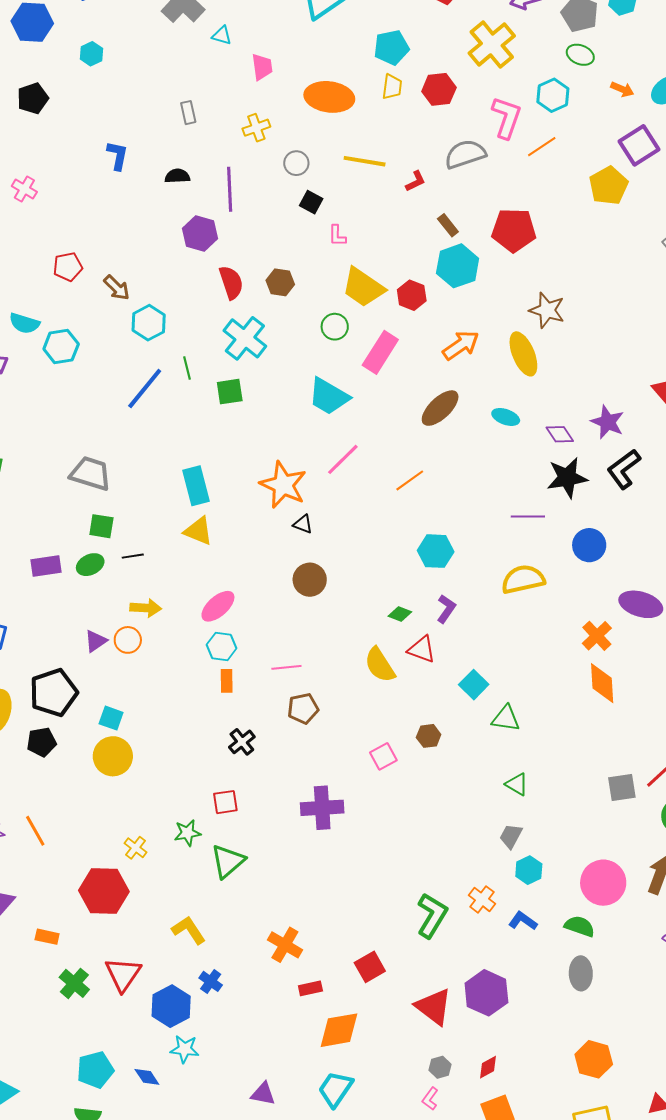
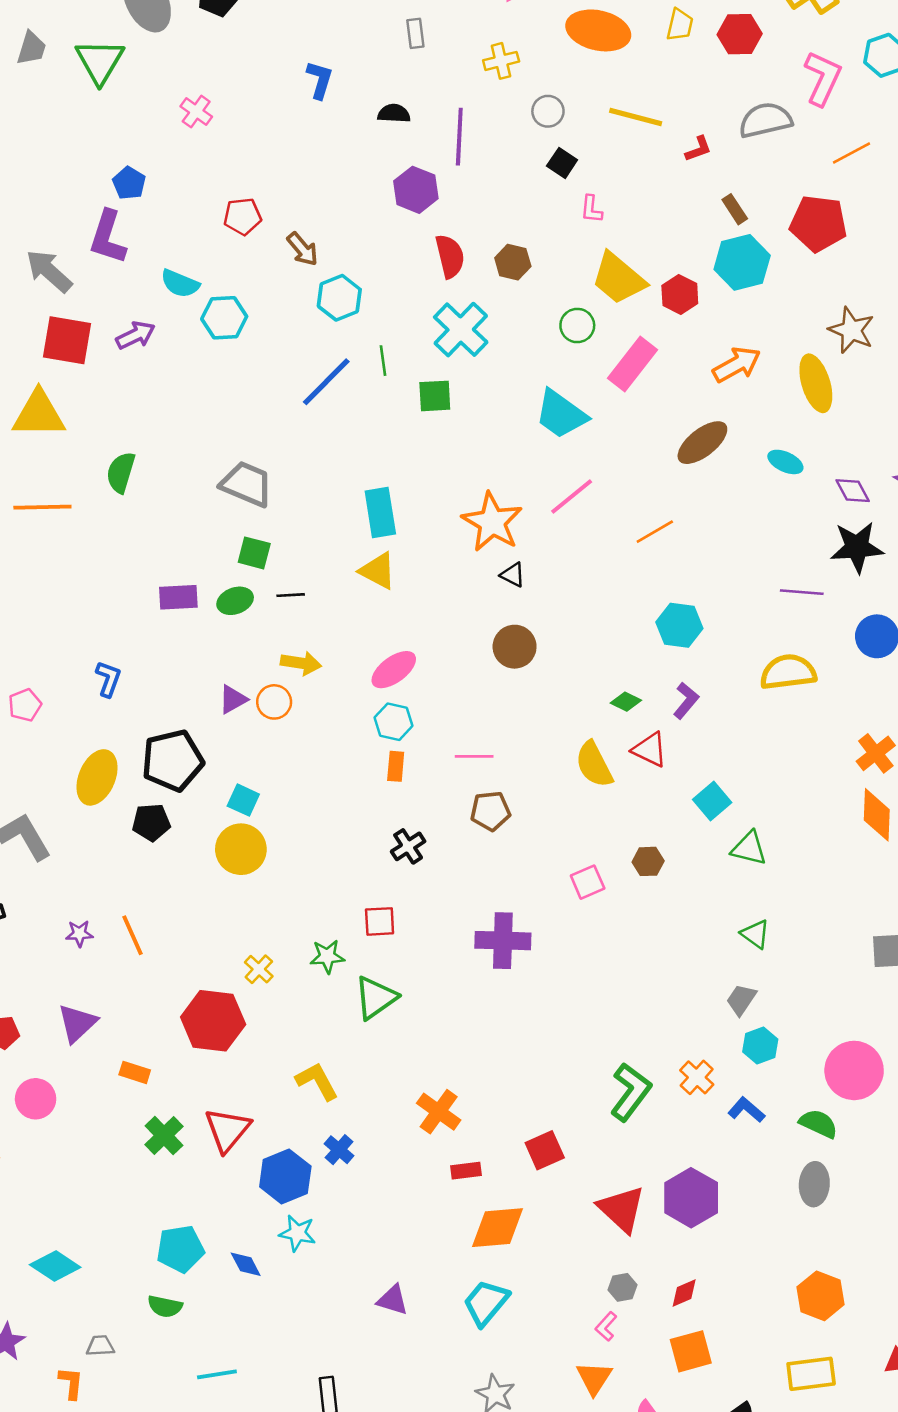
orange line: (542, 147) -> (851, 153), moved

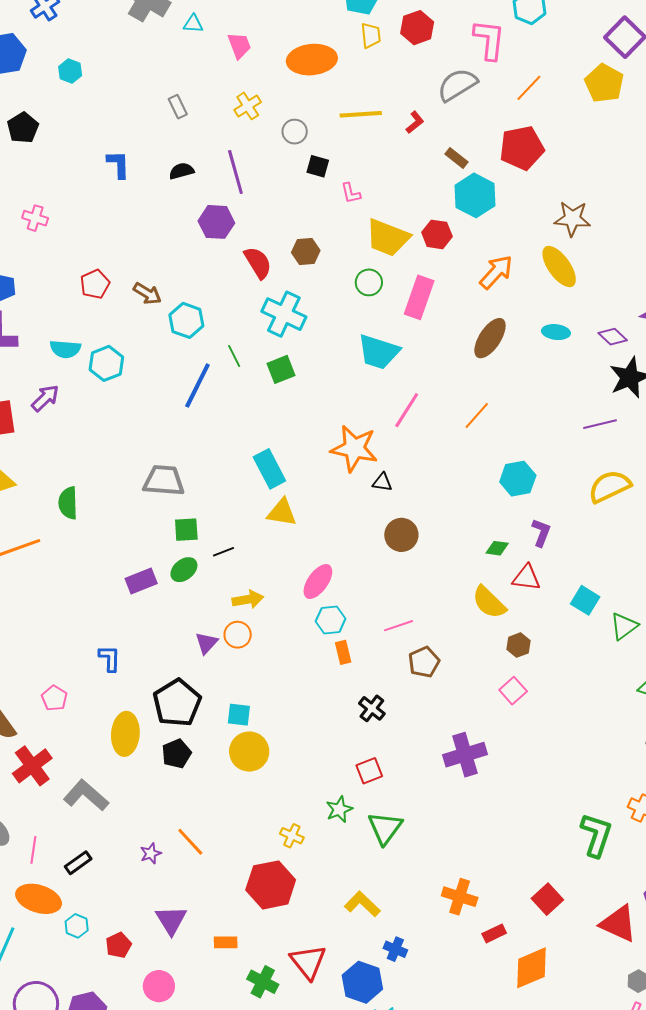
green triangle: (749, 848) -> (624, 626), turned -32
brown hexagon: (648, 861) -> (519, 645), moved

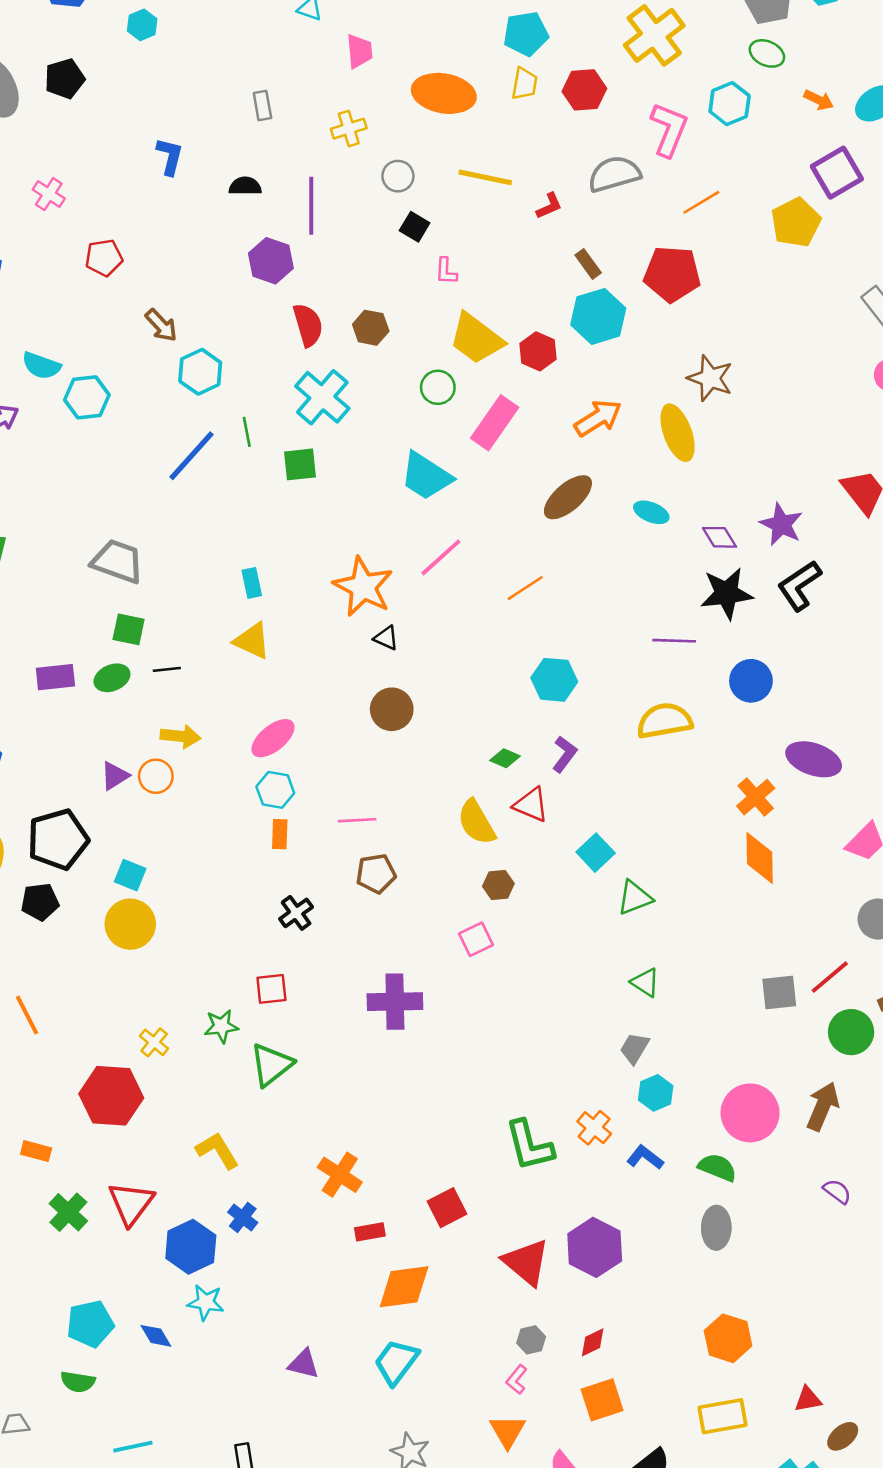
red pentagon: (95, 284) -> (104, 258), moved
cyan rectangle: (269, 469) -> (252, 583), size x0.6
green L-shape: (596, 835) -> (529, 1145), turned 132

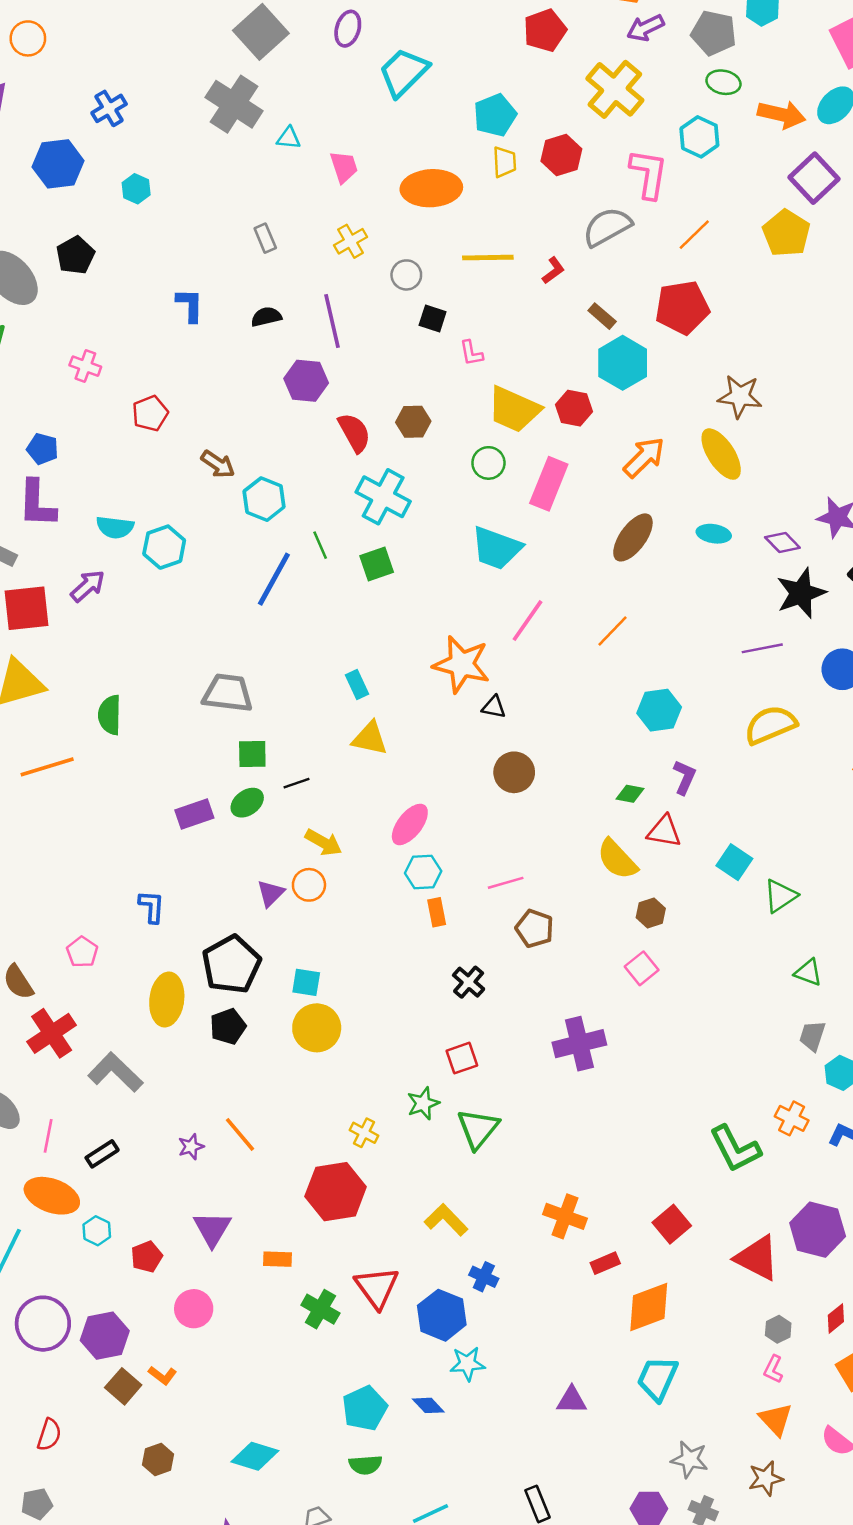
orange arrow: (819, 100) -> (782, 114), size x1.6
yellow arrow: (181, 736) -> (323, 842), turned 36
brown pentagon: (376, 874) -> (535, 929), turned -30

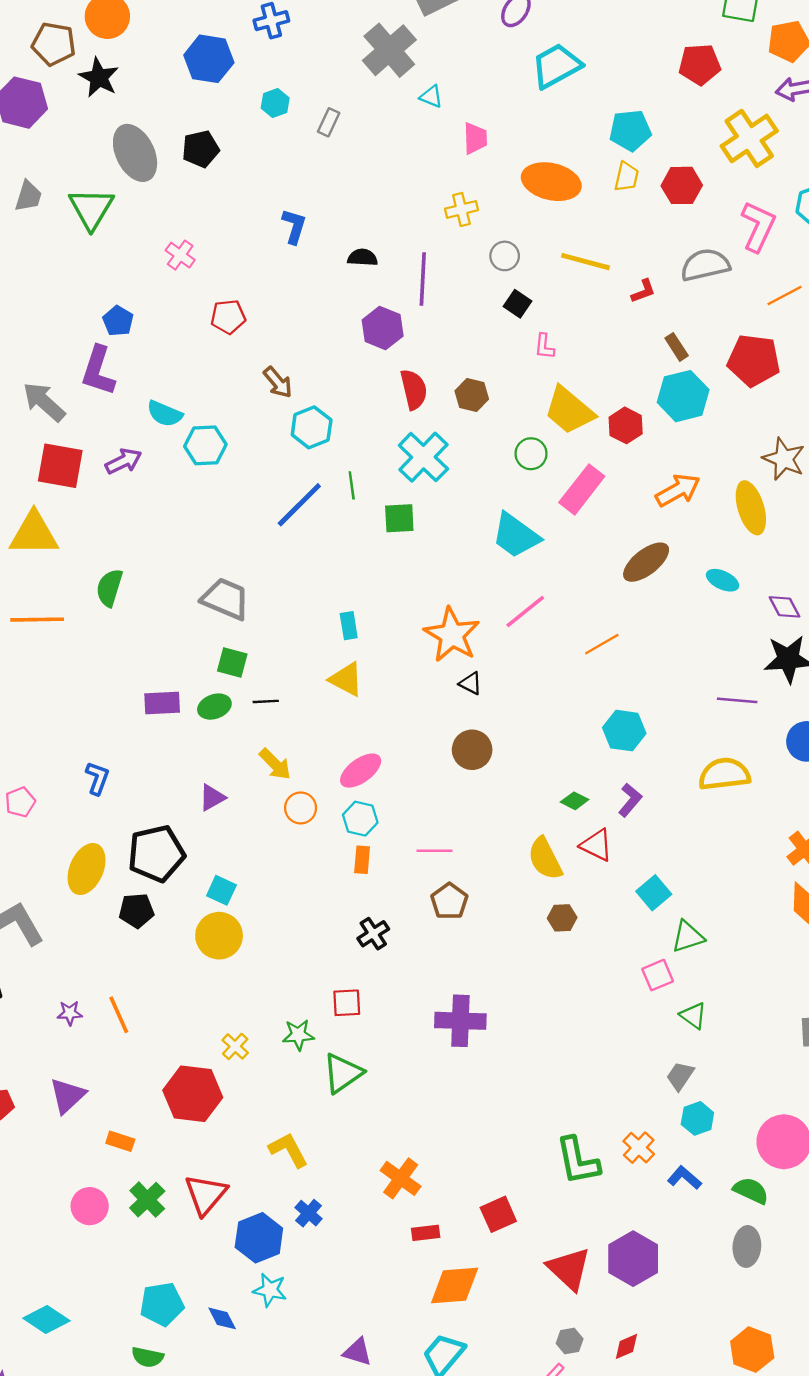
gray rectangle: (265, 238) -> (329, 122), moved, turned 32
orange circle: (309, 885) -> (301, 808), moved
pink square: (642, 968) -> (658, 975), moved
pink circle: (194, 1309) -> (90, 1206), moved

